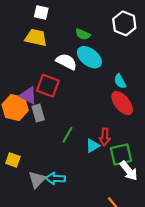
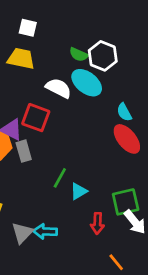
white hexagon: (124, 23) -> (103, 56), moved
red arrow: (105, 137) -> (97, 223), moved
cyan triangle: (93, 146) -> (79, 191), moved

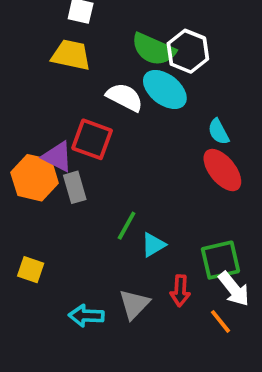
green semicircle: (79, 55) -> (153, 49), size x1.6
cyan arrow: (45, 231) -> (86, 316), moved
gray triangle: (22, 233) -> (134, 304), moved
orange line: (116, 262) -> (220, 321), moved

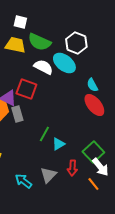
green semicircle: (153, 49) -> (39, 42), moved
green square: (220, 260) -> (93, 152), turned -30
cyan arrow: (86, 316) -> (23, 181), turned 36

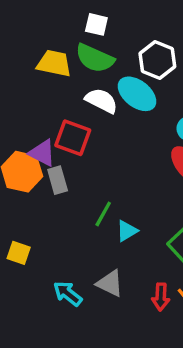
white square: (20, 22) -> (96, 24), moved
red arrow: (72, 168) -> (161, 297), moved
gray triangle: (48, 175) -> (110, 283), turned -48

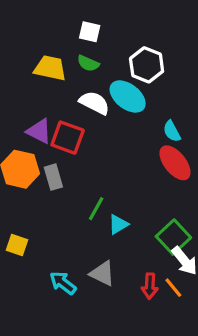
green semicircle: (95, 58) -> (88, 63), size x0.6
purple triangle: (42, 153) -> (39, 131), moved

